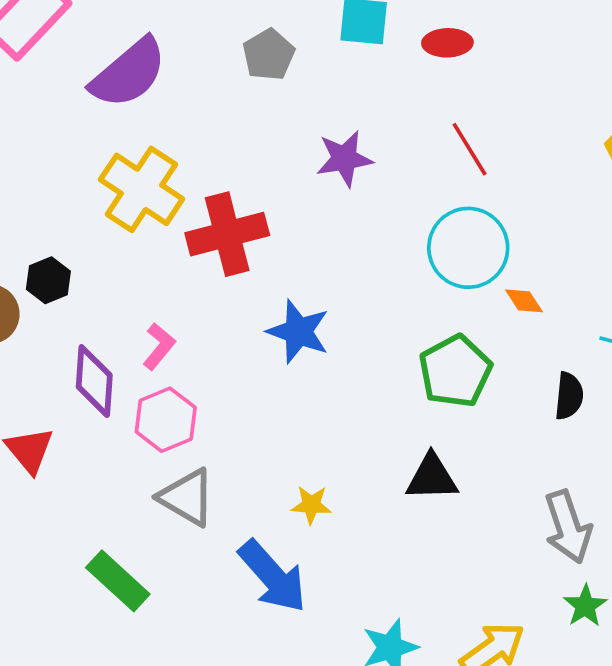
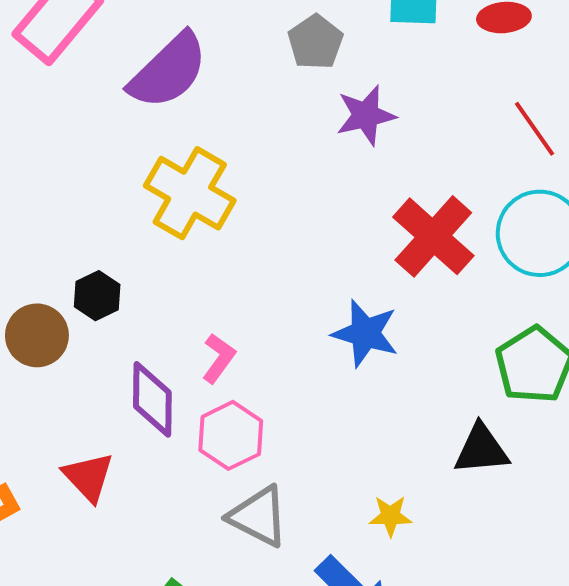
purple star: (344, 159) -> (366, 115), moved
red cross: (227, 234) -> (433, 236), moved, turned -30
black triangle: (432, 477) -> (481, 449), moved

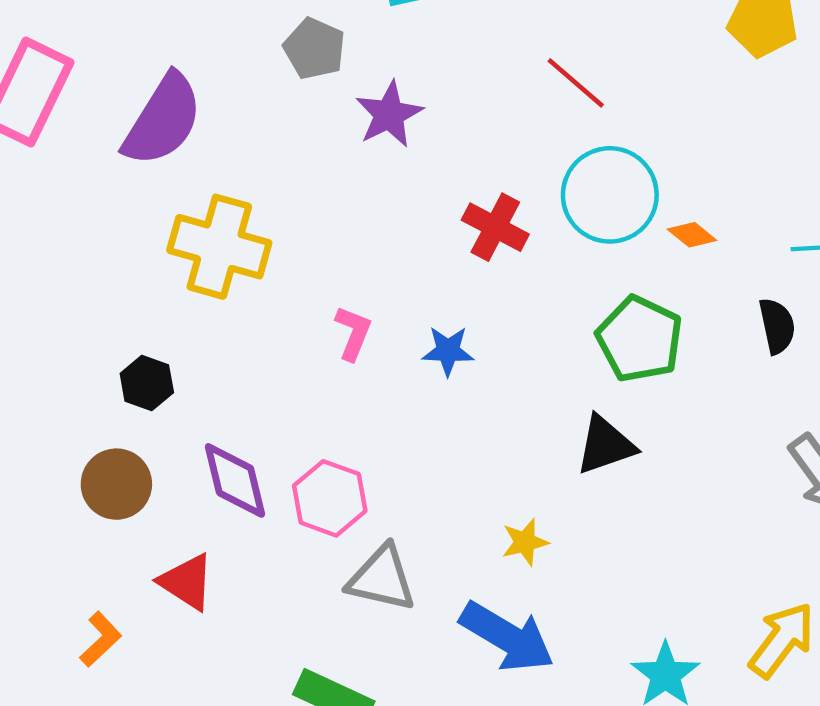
red cross: (433, 236) -> (495, 227), size x0.7
blue star: (365, 333) -> (448, 351), size x0.7
brown circle: (37, 335) -> (116, 484), moved
pink L-shape: (219, 358) -> (353, 333), moved

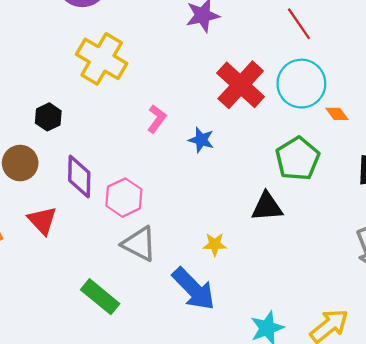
red cross: (495, 227) -> (241, 85), size x1.5

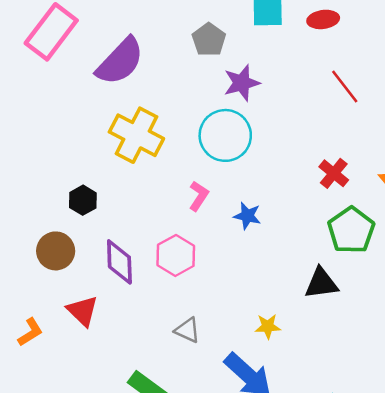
cyan circle: (301, 84) -> (225, 135), moved
red cross: (241, 85) -> (334, 173), moved, size x0.6
pink hexagon: (124, 198) -> (176, 255), moved
gray triangle: (139, 244) -> (187, 330), size x0.7

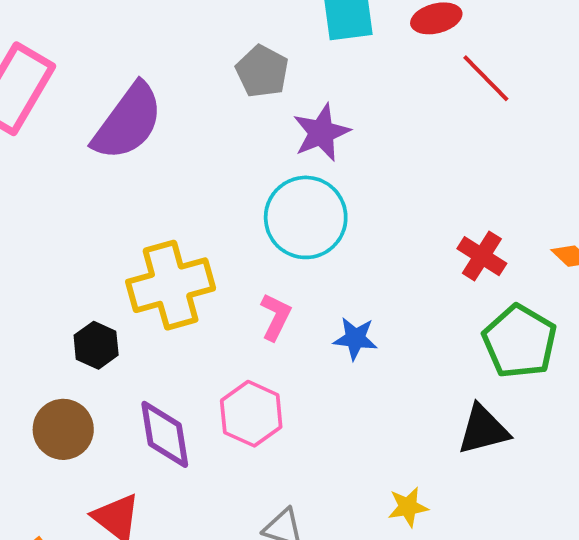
red line: (345, 86) -> (486, 78), moved
yellow cross: (136, 135) -> (171, 285), moved, turned -36

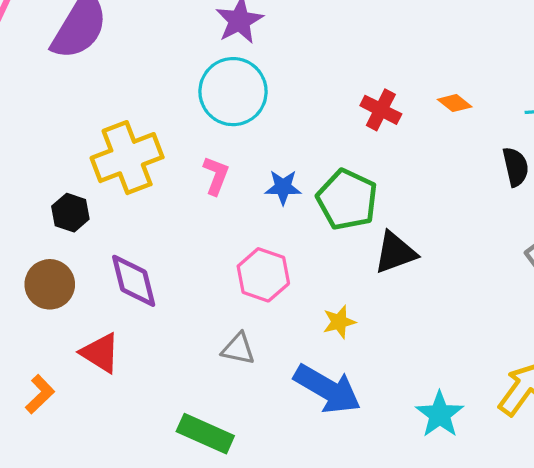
green pentagon: (520, 341) -> (347, 200), moved
pink hexagon: (251, 414) -> (263, 275), moved

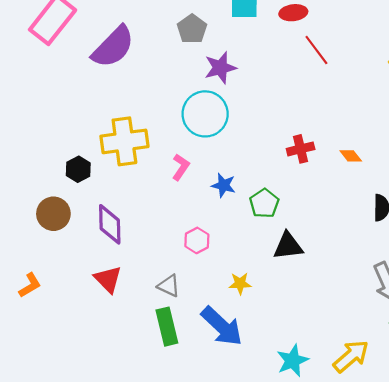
red cross: (381, 110) -> (301, 149), turned 36
green pentagon: (347, 200) -> (264, 203), size x0.7
pink hexagon: (263, 275) -> (197, 240), size x0.7
red triangle: (100, 353) -> (108, 279), moved
green rectangle: (205, 434) -> (167, 327), moved, turned 39

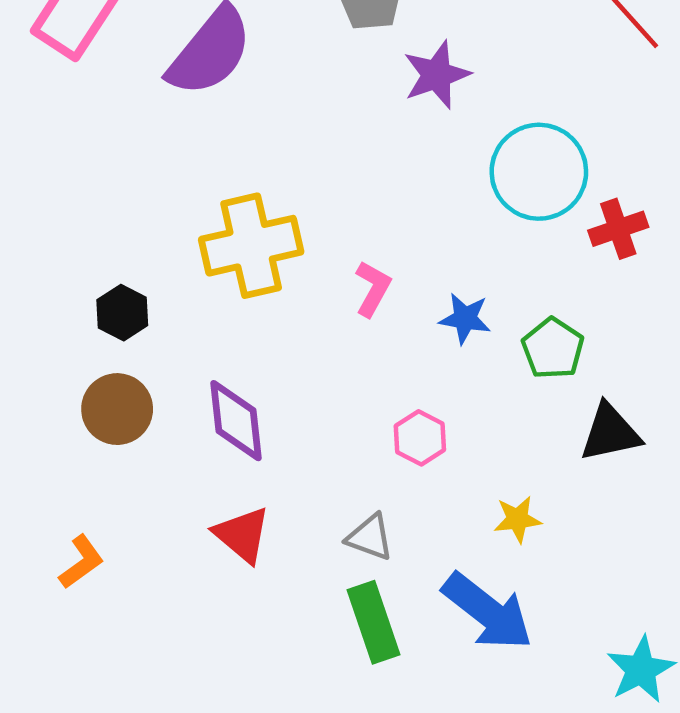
cyan circle: (205, 114) -> (539, 172), moved
black hexagon: (78, 169) -> (122, 313), moved

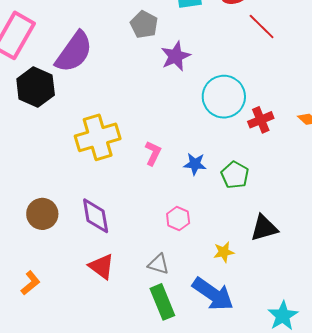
black hexagon: (122, 313) -> (36, 87), moved, size x1.6
black triangle: (610, 433) -> (264, 228), moved

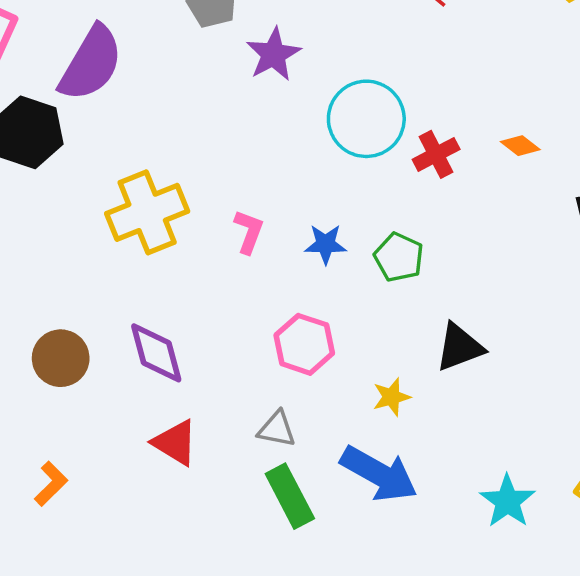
pink hexagon: (178, 218) -> (304, 344), size x1.4

